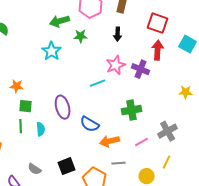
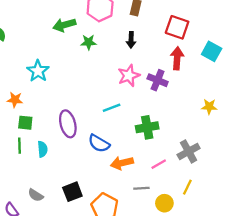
cyan star: (52, 51) -> (38, 71), moved
cyan line: (98, 83) -> (112, 108), moved
gray line: (119, 163) -> (141, 188), moved

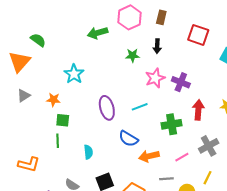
green star: (89, 42) -> (133, 55), moved
red arrow: (177, 58) -> (198, 110), moved
purple ellipse: (68, 124) -> (107, 108), moved
cyan semicircle: (43, 149) -> (88, 152), moved

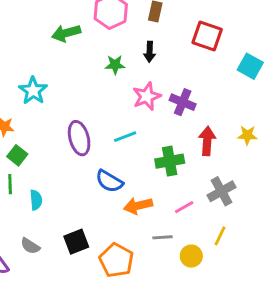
green square: (63, 120) -> (17, 155), turned 32
cyan semicircle: (88, 152) -> (36, 200), moved

